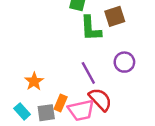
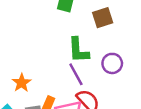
green L-shape: (91, 28) -> (78, 50), moved

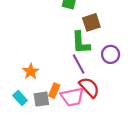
brown square: (103, 18) -> (91, 22), moved

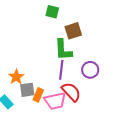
purple circle: (111, 54) -> (90, 70), moved
purple line: (79, 64) -> (61, 70), turned 36
gray square: (41, 99) -> (27, 90), moved

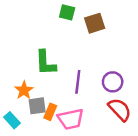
brown square: (73, 31) -> (95, 23), moved
green L-shape: (63, 50) -> (45, 63), moved
red semicircle: (71, 92) -> (120, 109), moved

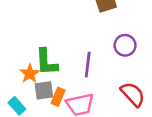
green L-shape: (45, 63) -> (46, 62), moved
purple circle: (113, 82) -> (125, 45), moved

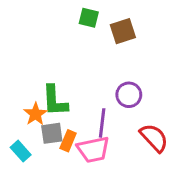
purple circle: (125, 45) -> (129, 95), moved
purple line: (88, 65) -> (102, 123), moved

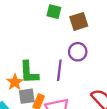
purple circle: (129, 95) -> (78, 52), moved
purple line: (102, 123) -> (59, 70), moved

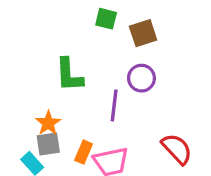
green L-shape: (29, 72) -> (69, 75), moved
gray square: (27, 96) -> (48, 144), moved

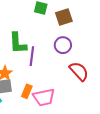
purple line: (114, 105) -> (32, 56), moved
red semicircle: (177, 149) -> (79, 71), moved

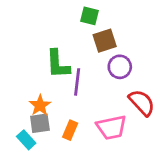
brown square: (64, 17) -> (105, 41), moved
pink trapezoid: (44, 97) -> (112, 127), moved

